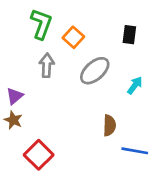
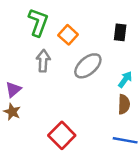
brown semicircle: (109, 125) -> (124, 104), moved
red square: (39, 155) -> (62, 135), moved

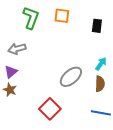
orange square: (68, 35) -> (62, 16), moved, turned -35
gray arrow: (43, 61) -> (17, 49), moved, turned -108
gray ellipse: (88, 66) -> (71, 77), moved

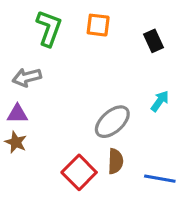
black rectangle: (97, 26) -> (154, 41), turned -32
purple triangle: (11, 72) -> (17, 114), turned 40
brown semicircle: (100, 84) -> (115, 161), moved

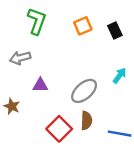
orange square: (98, 25) -> (83, 26), moved, turned -30
purple triangle: (17, 114) -> (40, 85), moved

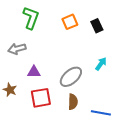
red square: (59, 129) -> (41, 98), moved, turned 35

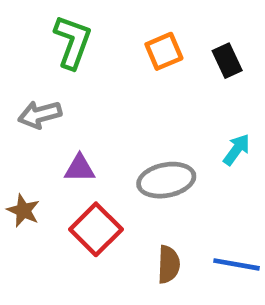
gray ellipse: (71, 77) -> (166, 180), turned 30
red square: (41, 98) -> (96, 229), turned -35
brown semicircle: (73, 102) -> (169, 264), moved

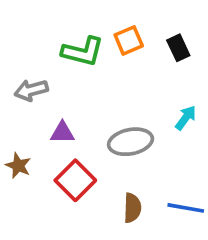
green L-shape: (73, 42) -> (83, 52), moved, turned 84

